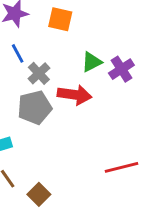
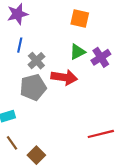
orange square: (60, 19) -> (80, 18), moved
blue line: (18, 53) -> (20, 45), turned 40

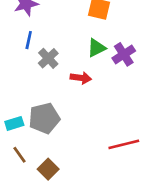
red arrow: (64, 77) -> (81, 78), size x0.7
gray pentagon: (33, 87) -> (44, 118), moved

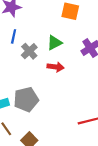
green triangle: (96, 48) -> (54, 43), moved

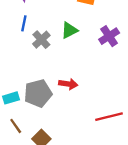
red arrow: (56, 67) -> (68, 84), moved

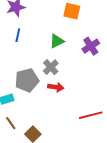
gray cross: (41, 40) -> (51, 67), moved
gray pentagon: (38, 93) -> (27, 80), moved

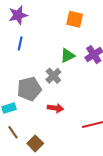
green triangle: (57, 41) -> (68, 56), moved
red arrow: (56, 87) -> (55, 108), moved

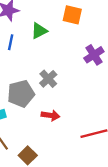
green triangle: (68, 56) -> (39, 31), moved

